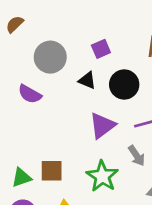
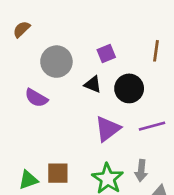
gray arrow: (137, 156) -> (141, 170), moved, turned 40

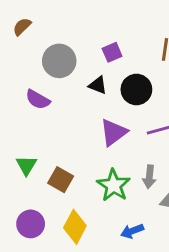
brown square: (58, 173) -> (61, 180), turned 30
green triangle: (28, 180) -> (26, 165), moved, turned -40

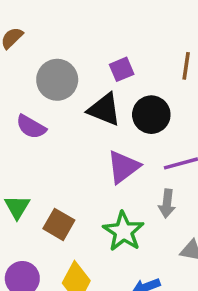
black triangle: (98, 85) -> (104, 109), size x1.5
gray arrow: (149, 177) -> (167, 204), moved

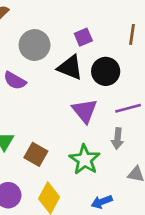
purple triangle: (123, 167) -> (85, 111), turned -32

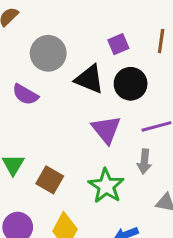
purple square: (83, 37) -> (118, 44), moved

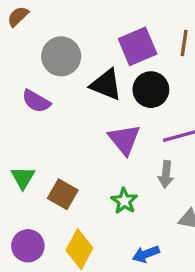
purple square: (118, 44) -> (138, 46), size x1.6
green star: (106, 186) -> (124, 201), size x0.7

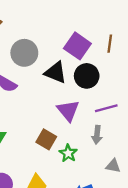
purple square: (138, 46) -> (77, 46), turned -32
brown square: (63, 194) -> (46, 139), moved

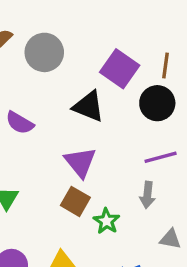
gray circle: (24, 53) -> (44, 52), moved
black circle: (87, 76) -> (157, 103), moved
purple triangle: (68, 111) -> (80, 162), moved

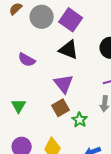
purple square: (120, 69) -> (71, 20), moved
brown square: (75, 201) -> (61, 108), turned 30

